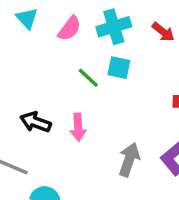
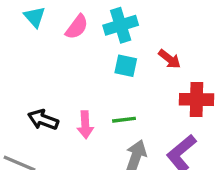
red arrow: (163, 32) -> (170, 59), moved
green line: (88, 78) -> (124, 120), moved, turned -50

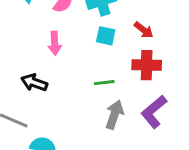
red cross: (196, 99) -> (147, 65), moved
pink arrow: (85, 125) -> (55, 43), moved

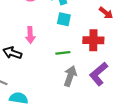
red arrow: (144, 30) -> (106, 13), moved
pink arrow: (55, 43) -> (30, 35), moved

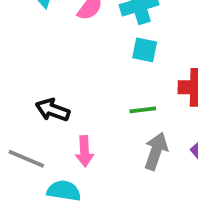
pink arrow: (30, 35) -> (85, 151), moved

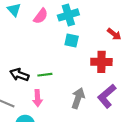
green line: (143, 110) -> (45, 75), moved

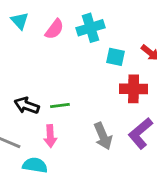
cyan square: (72, 41) -> (115, 57), moved
gray arrow: (78, 98) -> (103, 136), turned 138

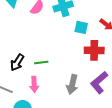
black arrow: (27, 105) -> (17, 62), turned -78
gray arrow: (103, 136) -> (72, 84), turned 36

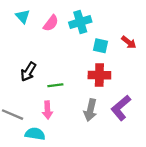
red cross: (94, 50) -> (99, 75), moved
black arrow: (17, 62) -> (28, 72), moved

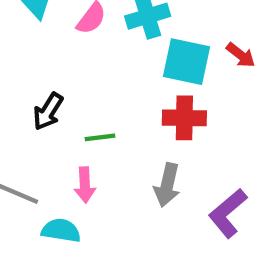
cyan square: (101, 46) -> (187, 62), size x1.6
purple L-shape: (121, 108) -> (228, 213), moved

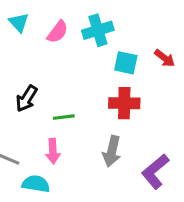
cyan square: (187, 62) -> (126, 63), size x0.7

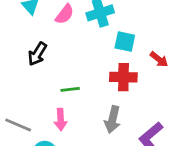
red arrow: (165, 58) -> (159, 59), moved
black arrow: (27, 98) -> (37, 54), moved

